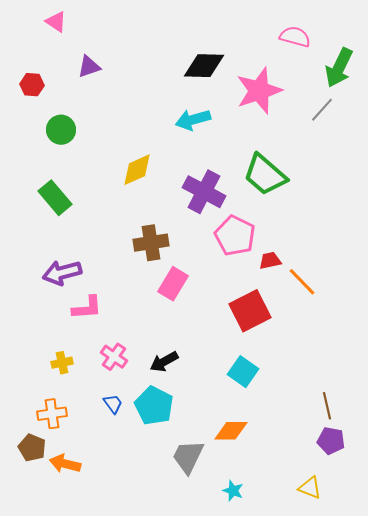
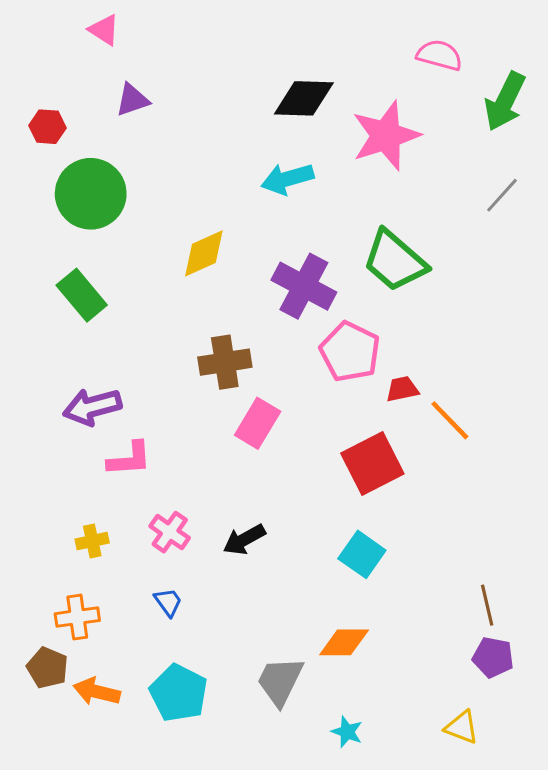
pink triangle: (56, 22) -> (104, 30), moved
gray line: (322, 110) -> (502, 195), moved
green circle: (61, 130) -> (91, 194), size x1.6
cyan pentagon: (154, 406) -> (179, 693), moved

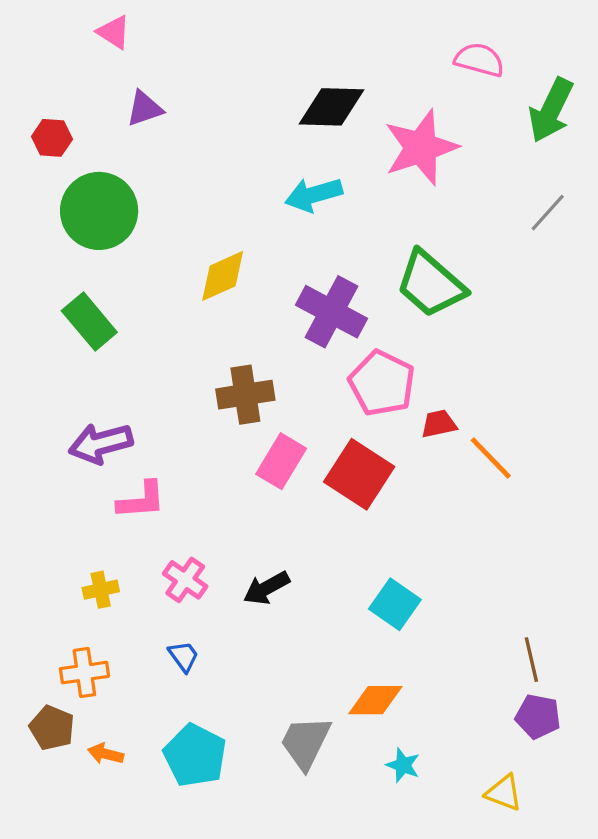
red square: (372, 464) -> (359, 474), moved, turned -30
orange arrow: (97, 692) -> (106, 754), size x0.7
cyan star: (347, 732) -> (403, 765), moved

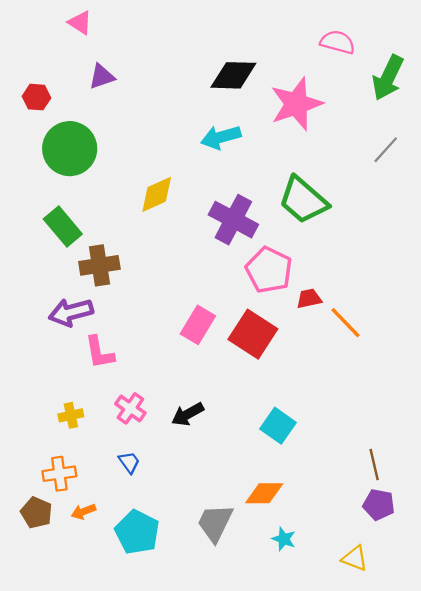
brown cross: (245, 395) -> (99, 265), moved
pink L-shape: (141, 500) -> (99, 352), turned 84
orange arrow: (106, 754) -> (83, 511), moved, turned -35

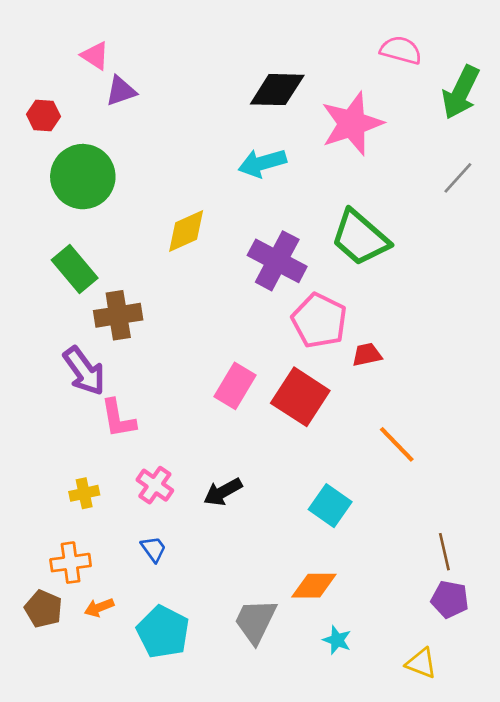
pink triangle: (80, 23) -> (95, 56), moved
purple arrow: (71, 312) -> (84, 371), turned -111
orange line: (346, 323) -> (397, 444), moved

